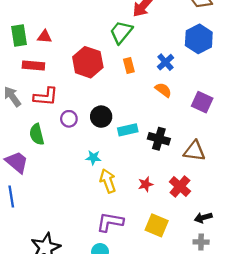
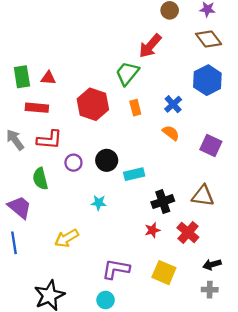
black cross: (159, 139) -> (163, 202), moved, turned -35
yellow arrow: (108, 181) -> (67, 238), moved, turned -100

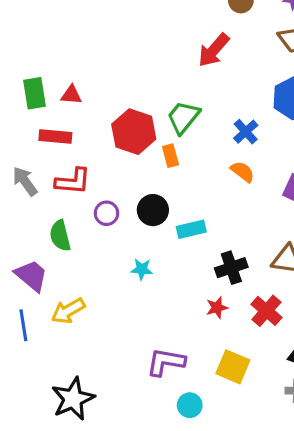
green trapezoid: (127, 73) -> (183, 117), moved
orange rectangle: (135, 108) -> (170, 156), moved
yellow arrow: (67, 238) -> (68, 311), moved
cyan circle: (106, 300) -> (190, 405), moved

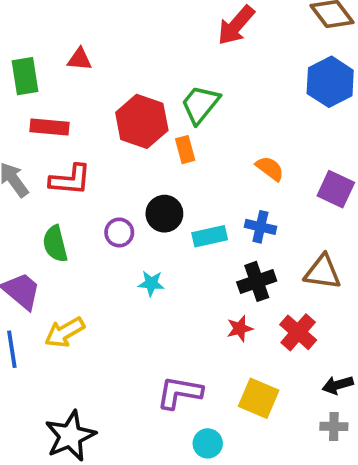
red triangle: (71, 95) -> (80, 59), moved
blue cross: (246, 132) -> (260, 227), moved, turned -35
purple circle: (107, 213) -> (119, 232), moved

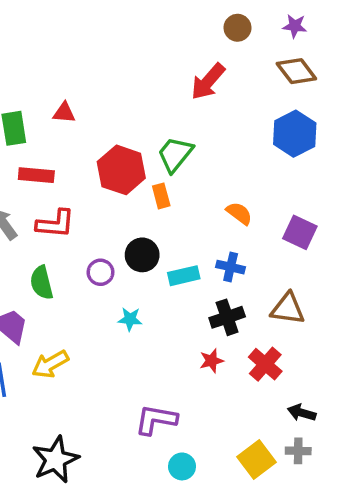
black arrow: (338, 385) -> (302, 413), turned 32
yellow square: (259, 398) -> (257, 460), moved, turned 30

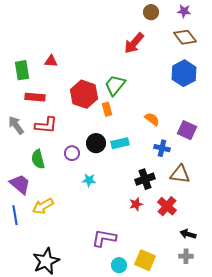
blue cross: (231, 267) -> (162, 148), moved
cyan rectangle: (184, 276) -> (120, 143), moved
yellow square: (257, 460) -> (145, 260), moved, turned -30

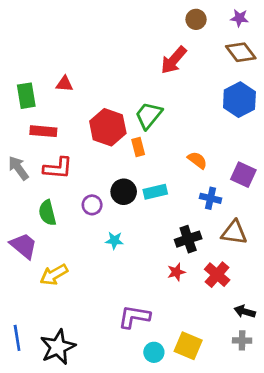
blue line: (15, 215) -> (17, 338), moved

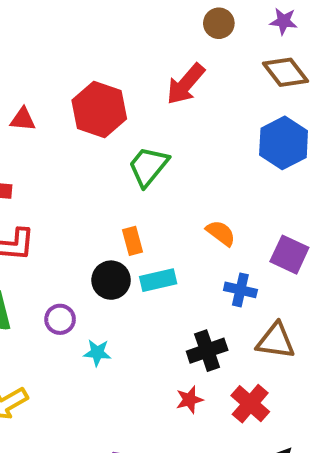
red hexagon: (108, 127) -> (99, 110), moved
orange rectangle: (138, 147) -> (133, 241), moved
purple circle: (92, 205) -> (60, 319), moved

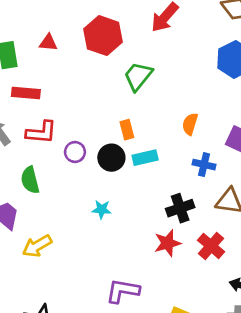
orange semicircle: (221, 233) -> (190, 124), turned -110
purple circle: (60, 319) -> (75, 152), moved
red star: (189, 400) -> (168, 243), size x1.4

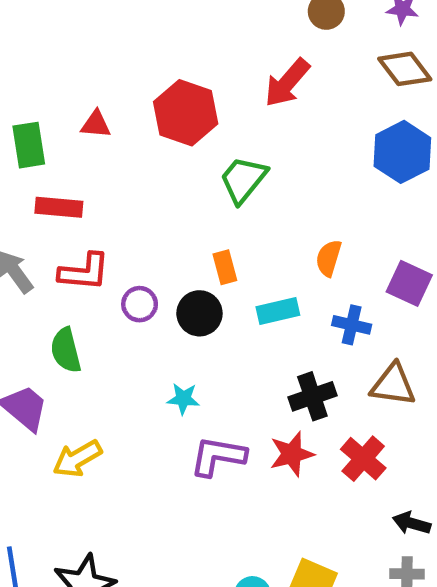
cyan rectangle: (145, 158) -> (278, 311), moved
purple L-shape: (123, 291) -> (218, 456), moved

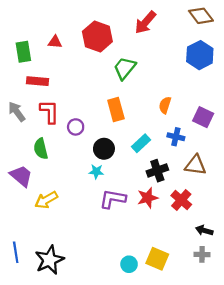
orange rectangle: (225, 267) -> (116, 110), size x1.5
red L-shape: (84, 272) -> (49, 112), turned -95
cyan rectangle: (278, 311) -> (141, 143), moved, turned -30
black circle: (199, 313) -> (104, 149), moved

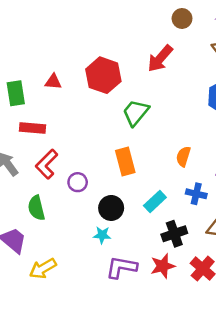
red L-shape: (49, 112) -> (47, 164), turned -135

